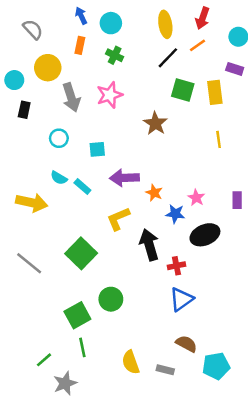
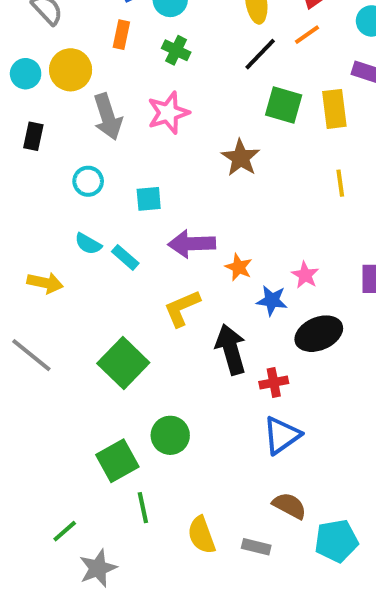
cyan circle: (14, 80) -> (26, 74), moved
yellow arrow: (32, 203) -> (45, 283), size x0.7
gray line: (29, 263) -> (31, 355), moved
green line: (82, 347) -> (143, 508), moved

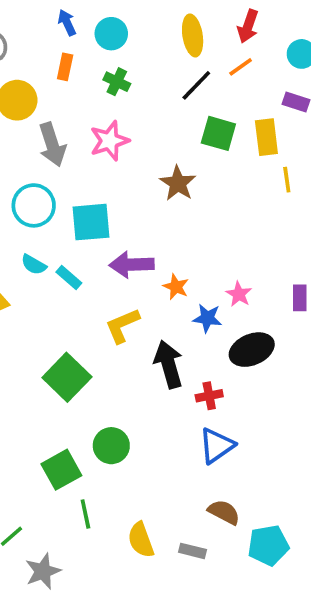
cyan circle: (88, 181) -> (34, 205), size x1.5
yellow line: (340, 183) -> (287, 180), moved
cyan square: (149, 199) -> (91, 222), size x1.6

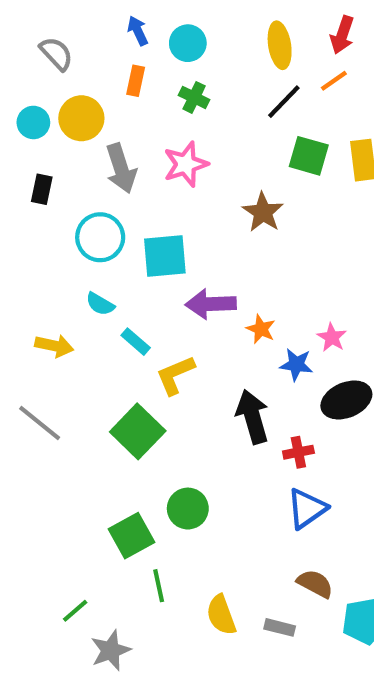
cyan rectangle: (69, 278) -> (136, 342), moved
yellow L-shape: (122, 326) -> (175, 375), moved

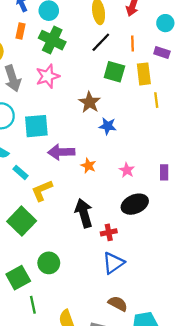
orange line: (334, 81) -> (132, 43), moved, turned -56
green cross: (194, 97) -> (52, 40), size x1.6
blue star: (296, 365) -> (108, 126), moved

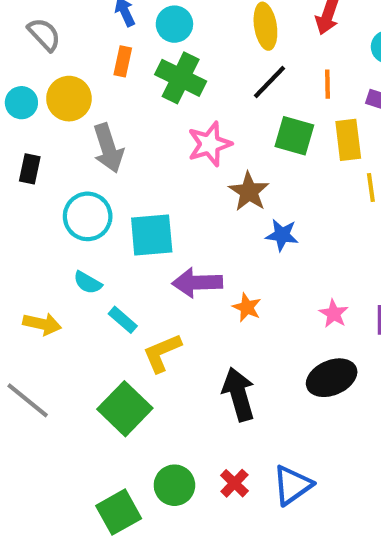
pink star: (48, 76) -> (210, 144), moved
pink star: (127, 170) -> (334, 314), moved
red cross: (109, 232) -> (234, 483), moved, turned -35

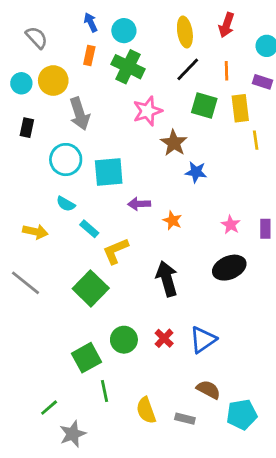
purple arrow: (197, 283) -> (139, 204), size x0.7

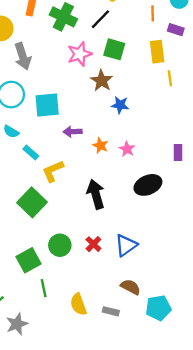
black line: (188, 69) -> (100, 19), moved
orange line: (226, 71) -> (153, 13), moved
green square: (204, 105) -> (114, 49), moved
pink star: (231, 225) -> (127, 149), moved

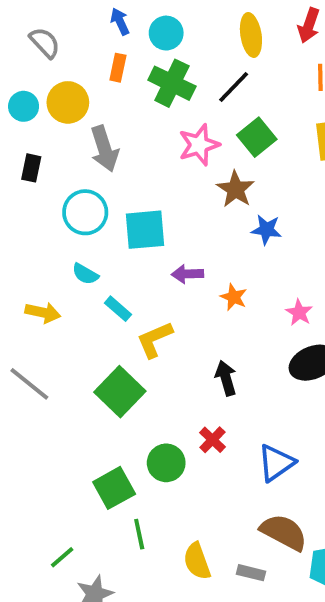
green square: (114, 49) -> (257, 137), turned 35
pink star: (127, 149) -> (299, 313), moved
black arrow: (96, 194) -> (226, 378), size x0.7
red cross: (93, 244) -> (212, 440), moved
brown semicircle: (131, 287) -> (284, 532), size x1.4

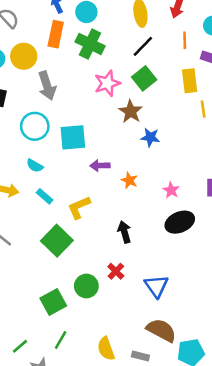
orange rectangle: (118, 68) -> (56, 34), size x1.5
black line: (234, 87) -> (143, 46), moved
cyan rectangle: (118, 309) -> (45, 196), moved
blue triangle: (276, 463) -> (156, 286), turned -30
green line: (139, 534) -> (61, 340), moved, turned 42

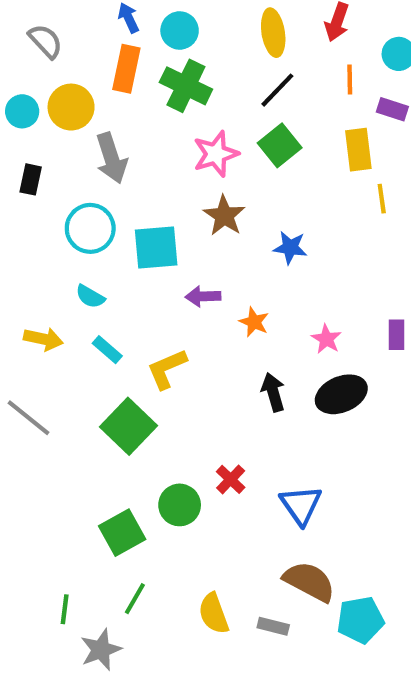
brown star: (131, 112) -> (224, 216), moved
black arrow: (124, 232) -> (273, 392), moved
green line: (20, 346) -> (65, 609), turned -42

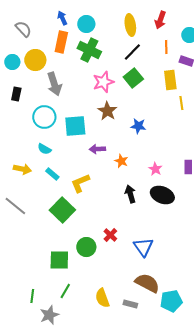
black ellipse: (341, 394) -> (162, 195), turned 45
green square: (122, 533) -> (59, 260), turned 30

